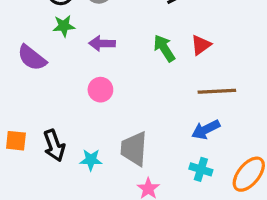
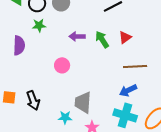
purple arrow: (102, 43) -> (77, 36), moved
purple semicircle: (32, 58) -> (19, 45), turned -126
cyan star: (91, 160) -> (65, 117), moved
cyan cross: (201, 169) -> (125, 115), size x1.6

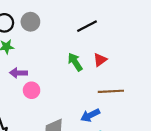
purple arrow: (77, 36) -> (18, 73), moved
blue arrow: (128, 90) -> (90, 115), moved

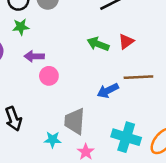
green arrow: (75, 62) -> (98, 44), turned -36
blue arrow: (90, 115) -> (108, 91), moved

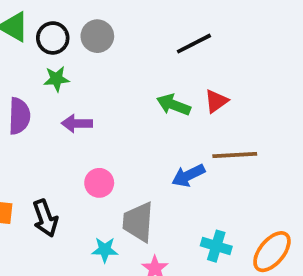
pink circle: (49, 76) -> (99, 183), moved
cyan cross: (126, 137) -> (216, 246), size x0.7

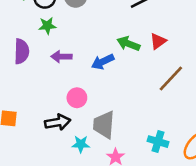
brown line: (235, 155) -> (171, 78), turned -44
blue arrow: (188, 175) -> (103, 62), moved
black arrow: (45, 218) -> (58, 122), moved, turned -80

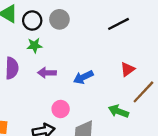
red triangle: (158, 41) -> (128, 69), moved
green arrow: (128, 44) -> (118, 111), moved

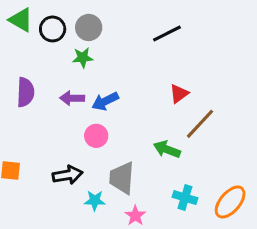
green star: (34, 45) -> (83, 58), moved
blue arrow: (83, 77) -> (105, 101), moved
pink circle: (61, 109) -> (96, 136), moved

